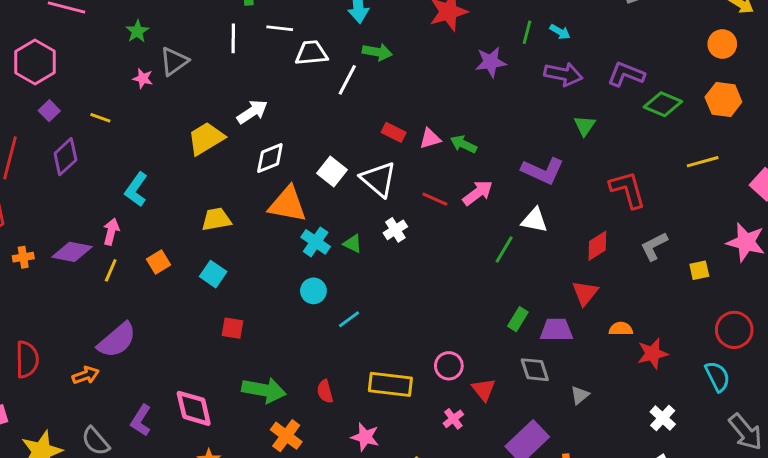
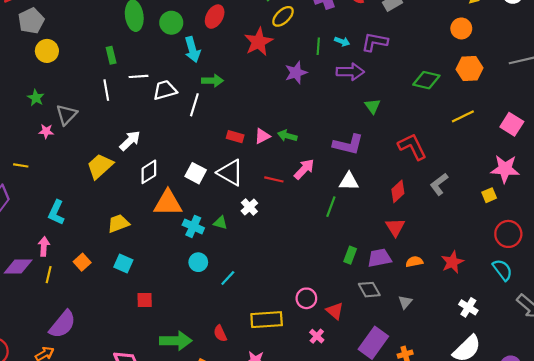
purple L-shape: (626, 74) -> (375, 42), moved
yellow square: (699, 270) -> (489, 195), moved
orange semicircle: (621, 329) -> (414, 262), moved

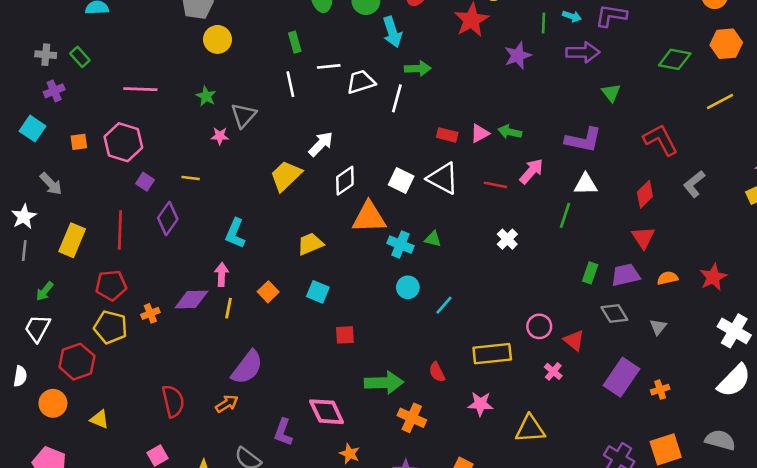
white cross: (249, 207) -> (507, 239), moved
white cross: (468, 307) -> (734, 331), size x1.4

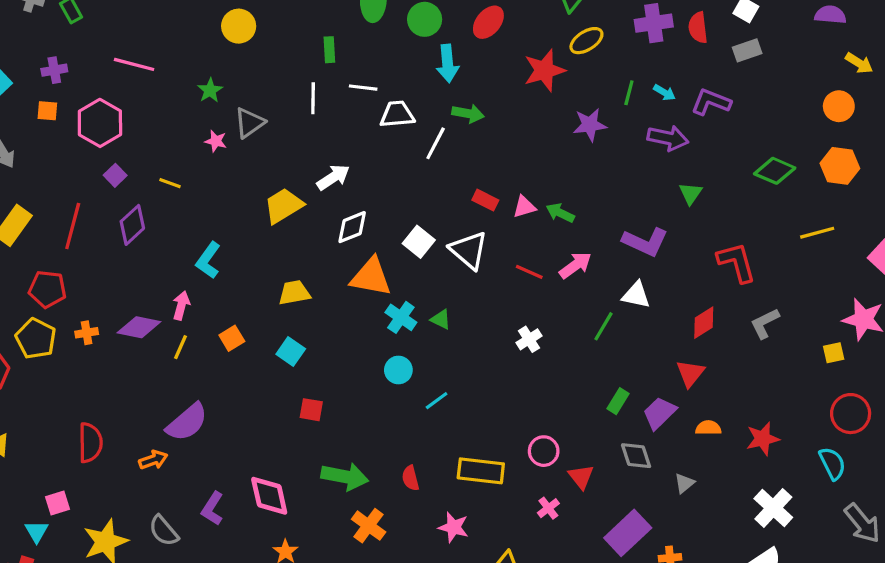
purple cross: (54, 91) -> (54, 70), moved
purple trapezoid: (626, 275) -> (659, 413), turned -44

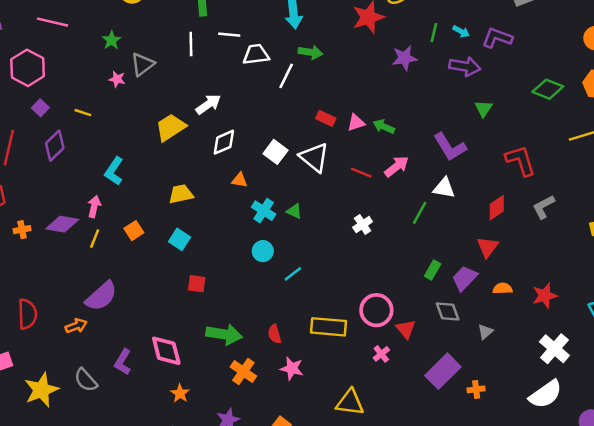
purple L-shape: (645, 242) -> (450, 147), turned 36
orange triangle: (371, 277) -> (240, 180), size x0.5
pink circle: (544, 451) -> (376, 310), size x1.4
pink star: (453, 527) -> (292, 368), moved

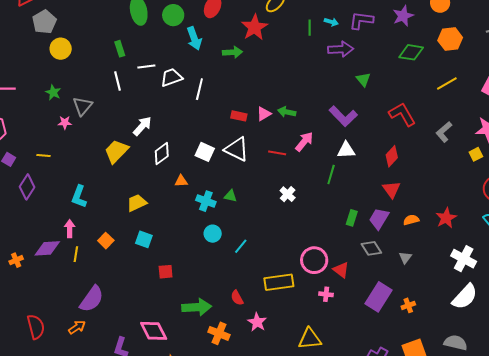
green arrow: (310, 52) -> (232, 52), moved
purple star: (404, 58) -> (403, 16), moved
gray L-shape: (544, 207) -> (444, 132), moved
pink cross: (381, 354) -> (326, 294), turned -32
pink star: (292, 368) -> (257, 322), turned 30

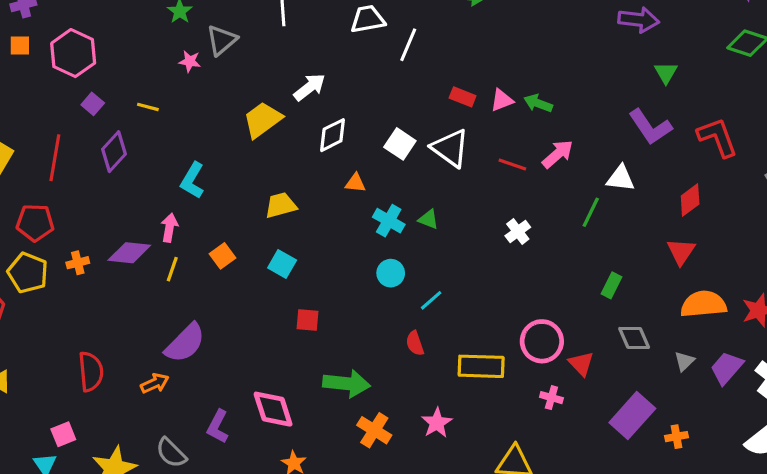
purple L-shape: (343, 116) -> (650, 127), moved
purple trapezoid: (379, 219) -> (727, 368), moved
orange semicircle: (411, 220) -> (703, 304), size x1.8
red semicircle: (237, 298) -> (415, 343), moved

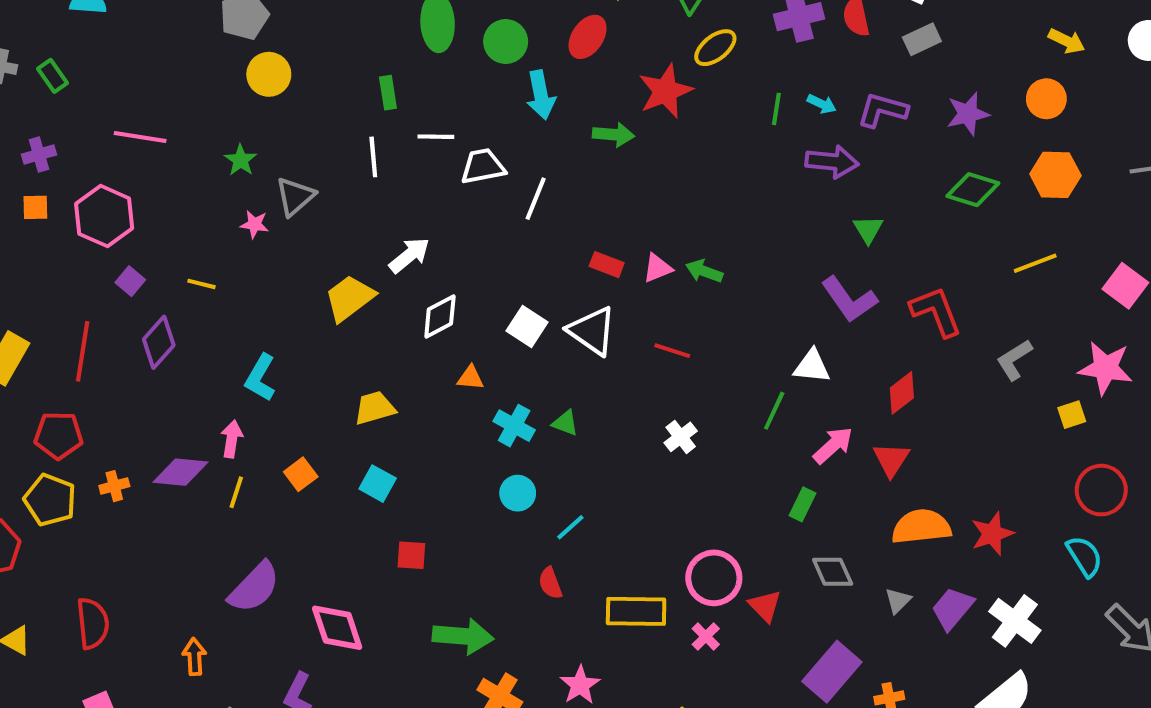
pink arrow: (558, 154) -> (833, 445), moved
red semicircle: (91, 372) -> (93, 623), moved
orange arrow: (155, 383) -> (194, 657), moved, turned -68
pink cross: (551, 398) -> (706, 637), moved, turned 30
pink diamond: (273, 409) -> (337, 628), moved

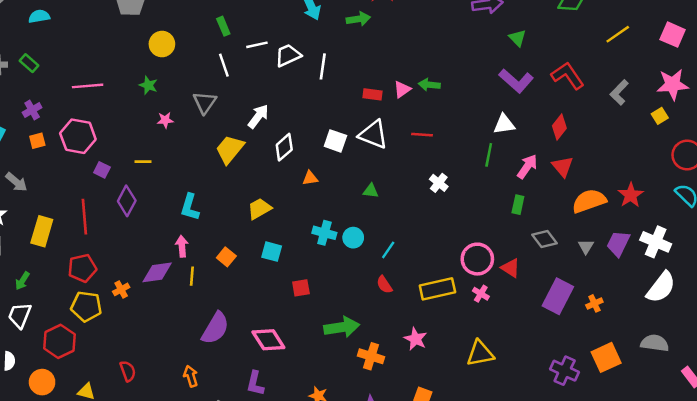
yellow circle: (269, 74) -> (162, 44), moved
gray triangle: (295, 196) -> (205, 102), moved
cyan cross: (514, 426) -> (324, 233), moved
red semicircle: (93, 623) -> (128, 371), size x0.7

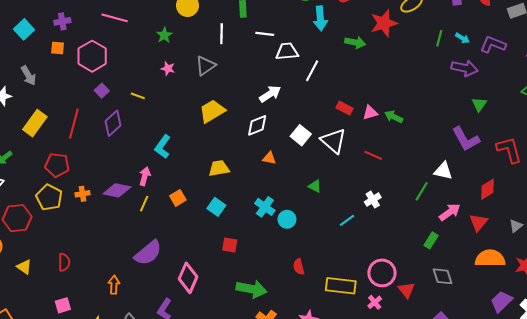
white line: (224, 65) -> (222, 34), moved
white arrow: (258, 116) -> (270, 94), moved
gray triangle: (586, 247) -> (516, 226), moved
cyan line: (388, 250) -> (347, 220), moved
pink diamond: (268, 340) -> (188, 278), turned 36

